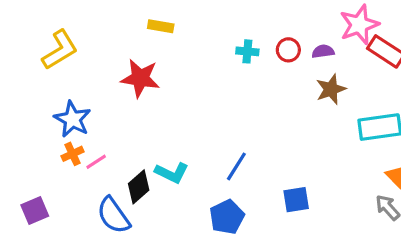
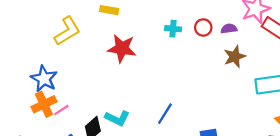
yellow L-shape: (60, 50) -> (67, 31), moved
red star: (140, 78) -> (122, 48), moved
orange cross: (72, 154) -> (44, 104), size x1.5

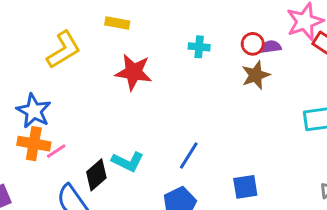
red circle: (203, 27) -> (253, 44), moved
brown star: (235, 57) -> (256, 75), moved
orange cross: (44, 104) -> (34, 144), turned 35

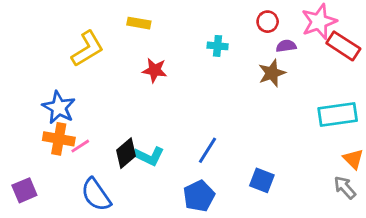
red circle: (253, 44) -> (268, 22), moved
red star: (134, 72) -> (155, 70), size x0.7
black diamond: (96, 175) -> (126, 153), moved
blue square: (245, 187) -> (262, 180), turned 30

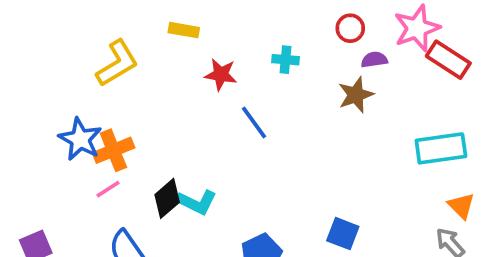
red star: (155, 70) -> (221, 74), moved
orange cross: (59, 139) -> (113, 150), moved, turned -32
blue line: (208, 150) -> (254, 123), moved, turned -68

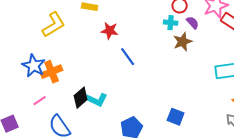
cyan cross: (286, 60) -> (171, 23), moved
purple semicircle: (374, 60) -> (193, 23), turned 56
pink line: (108, 189) -> (40, 101), moved

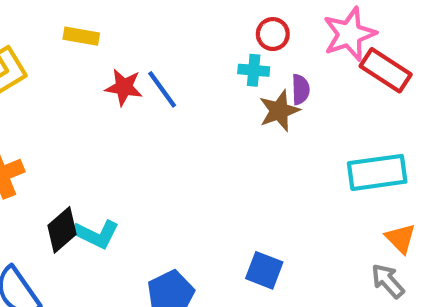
purple semicircle: (193, 23) -> (300, 89), moved, turned 40
blue line: (128, 57) -> (162, 89), moved

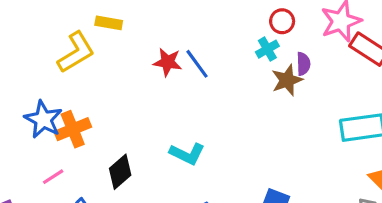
yellow rectangle: (81, 36) -> (109, 23), moved
cyan cross: (254, 70) -> (267, 49), turned -35
cyan L-shape: (96, 234) -> (187, 154), moved

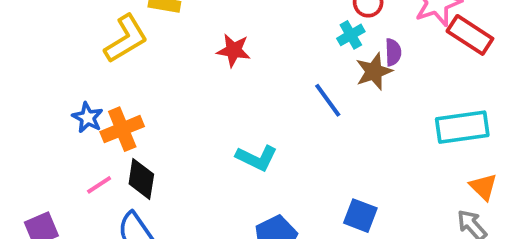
blue line: (197, 64) -> (328, 100), moved
blue star: (43, 119) -> (88, 118), size x0.7
black diamond: (120, 172) -> (141, 179), moved, turned -40

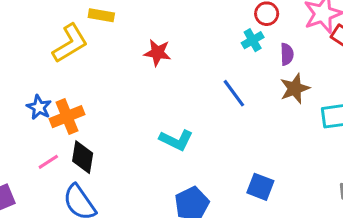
brown star: (374, 71) -> (295, 89), moved

